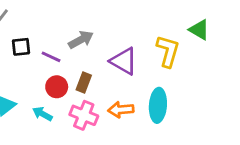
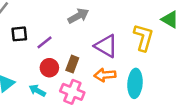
gray arrow: (81, 40) -> (78, 16), moved
purple line: (51, 57) -> (45, 42), turned -63
orange arrow: (121, 110) -> (105, 75), moved

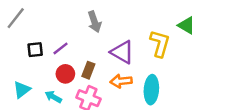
gray arrow: (78, 16) -> (94, 22), turned 100
black square: (19, 34) -> (35, 50), moved

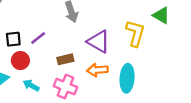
brown rectangle: (88, 70) -> (65, 59), turned 56
red circle: (65, 74) -> (20, 60), moved

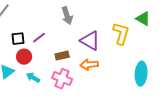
cyan ellipse: (127, 78) -> (141, 74), moved

